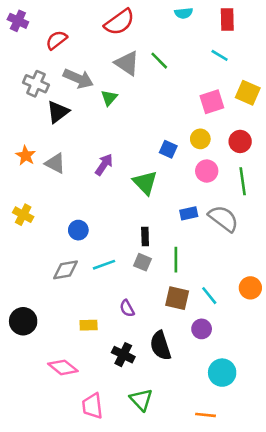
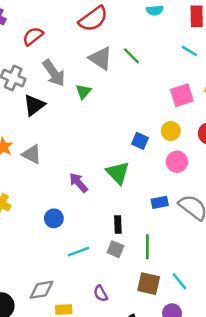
gray arrow: (78, 79) -> (54, 73), turned 32
purple arrow: (104, 165) -> (78, 183), moved, turned -75
gray diamond: (65, 270) -> (42, 290), moved

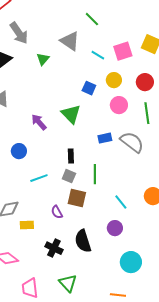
cyan line: (189, 51) -> (98, 55), moved
green line: (131, 56) -> (92, 19), moved
gray triangle: (101, 58) -> (70, 41), moved
green triangle: (83, 92) -> (43, 59), moved
brown square: (149, 284) -> (77, 198), moved

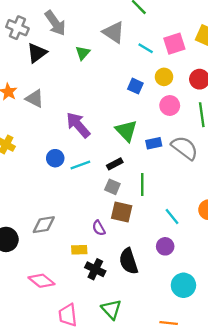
green triangle: (71, 114) -> (126, 131), moved
purple arrow: (39, 122) -> (78, 125), size x1.4
black rectangle: (71, 156) -> (115, 164), turned 64
cyan line: (39, 178) -> (80, 165), moved
yellow rectangle: (27, 225) -> (79, 250), moved

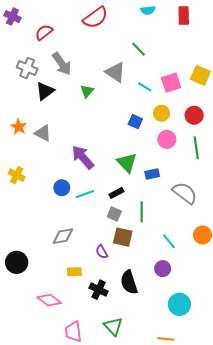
gray semicircle: (185, 148) -> (185, 193), moved
gray diamond: (44, 225) -> (63, 236), moved
yellow rectangle: (79, 250) -> (74, 272), moved

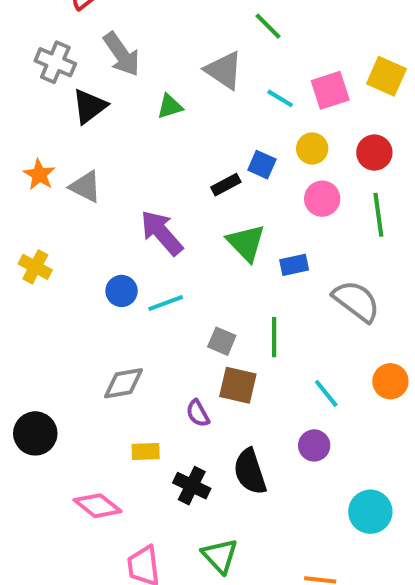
green triangle: (87, 91) -> (170, 106), turned 32
black rectangle: (116, 193) -> (226, 185), moved
cyan circle: (179, 304) -> (370, 512), moved

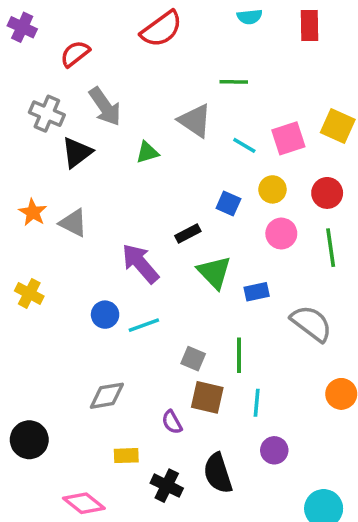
green line: (268, 26) -> (234, 82), turned -44
black rectangle: (226, 185) -> (188, 234), moved
cyan line: (326, 393) -> (257, 403), moved, turned 44

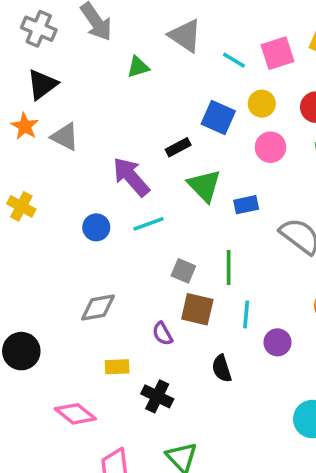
black triangle: (77, 152) -> (42, 84), moved
blue square: (228, 204) -> (218, 118), size x1.4
cyan line: (144, 325) -> (149, 224), moved
purple circle: (274, 450) -> (277, 342), moved
black semicircle: (218, 473) -> (222, 368), moved, size x0.7

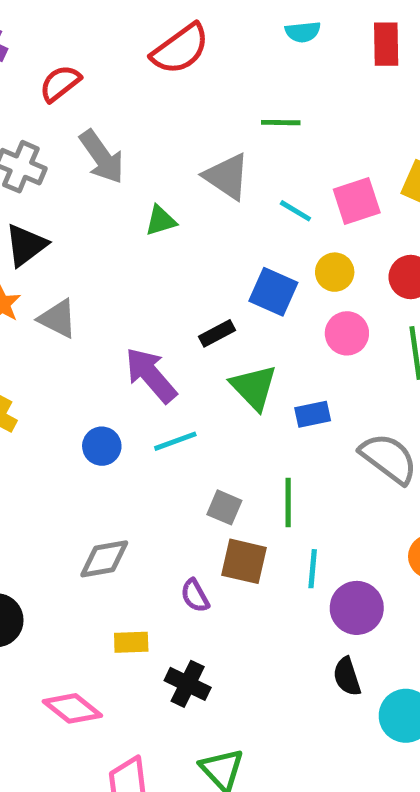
purple circle: (277, 342) -> (357, 608), size x1.4
black semicircle: (222, 368) -> (347, 677), moved

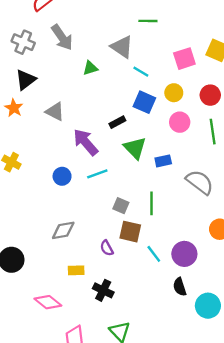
cyan line: (295, 211) -> (141, 72), moved
gray triangle: (58, 319) -> (55, 112), moved
cyan line: (313, 569) -> (154, 254), moved, turned -42

